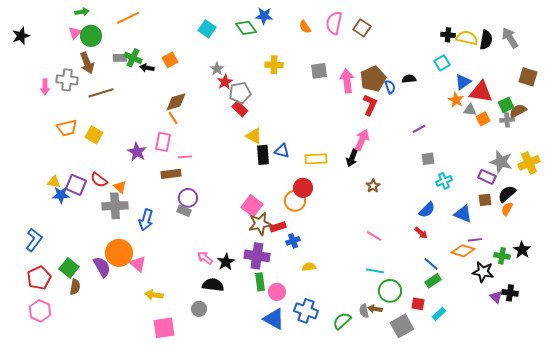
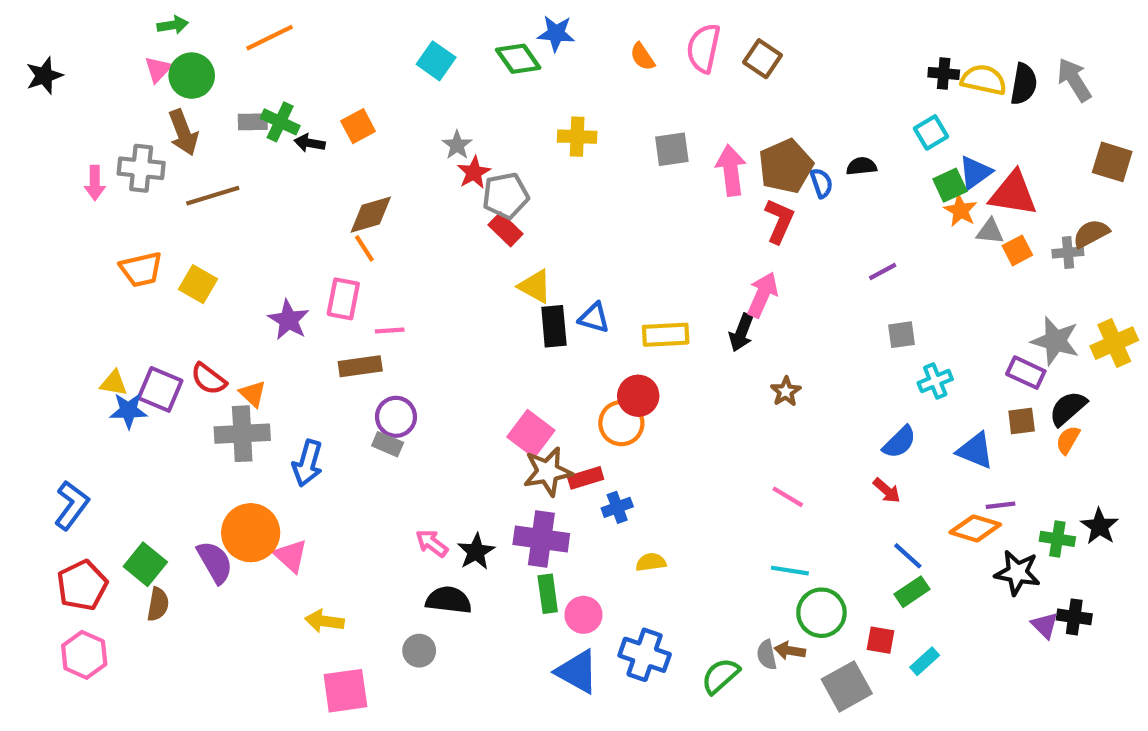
green square: (506, 105) -> (950, 185), moved

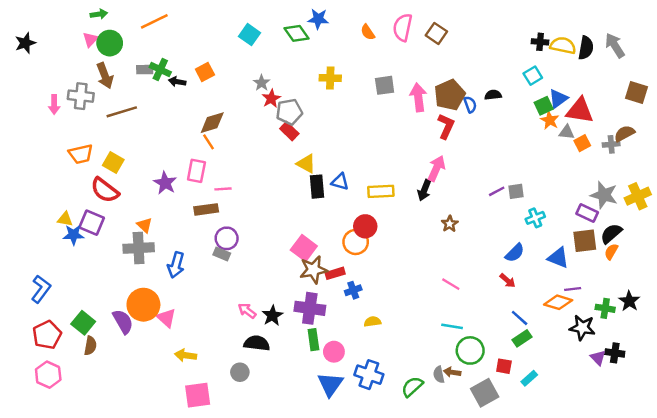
purple line: (883, 271) -> (497, 191), moved
red semicircle: (209, 379) -> (105, 190), moved, size x1.4
brown square: (1022, 421) -> (585, 241), size x1.5
blue triangle: (577, 672) -> (330, 384), turned 36

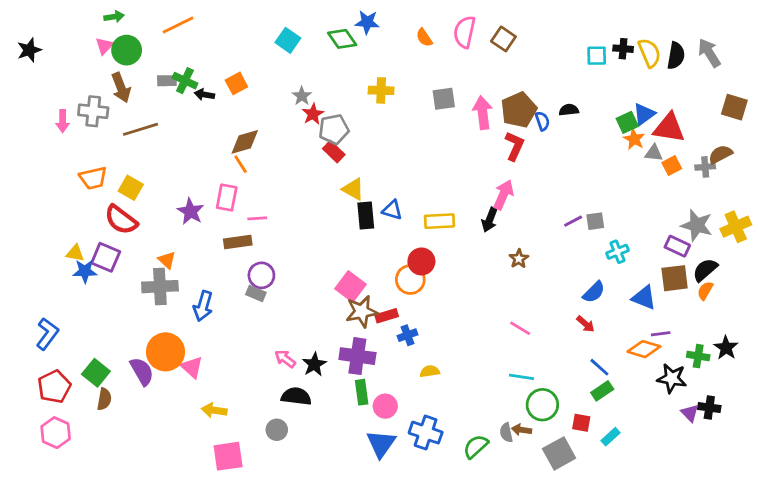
yellow semicircle: (563, 45) -> (649, 53), turned 55
cyan square: (533, 76) -> (597, 56), moved, turned 30

